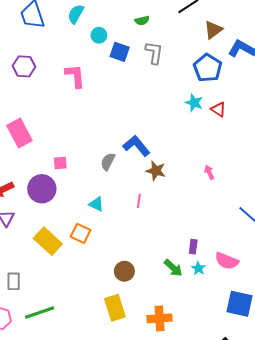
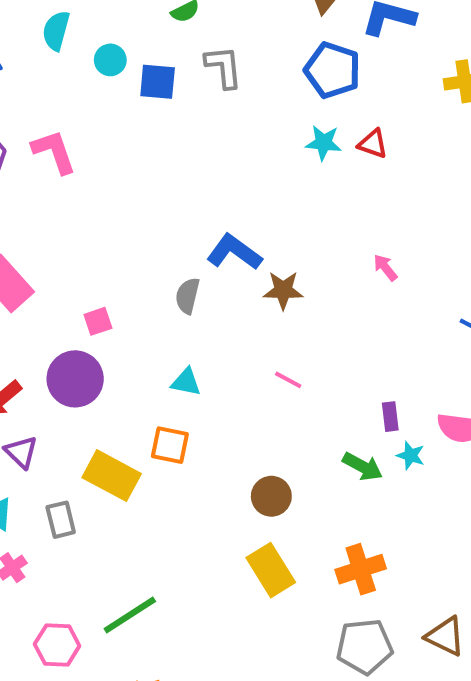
pink L-shape: (75, 76) -> (54, 152), moved
pink line: (139, 201) -> (288, 380), moved, turned -56
gray rectangle: (14, 281) -> (61, 520), moved

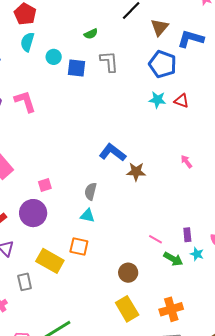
gray semicircle: (188, 296) -> (91, 191), moved
pink line: (288, 380) -> (156, 239), moved

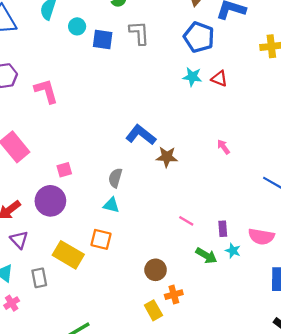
pink L-shape: (25, 101) -> (46, 91), moved
pink line: (156, 239) -> (186, 221), moved
yellow rectangle: (127, 309) -> (153, 310), size x0.7
orange cross: (171, 309) -> (174, 295), moved, size x0.7

